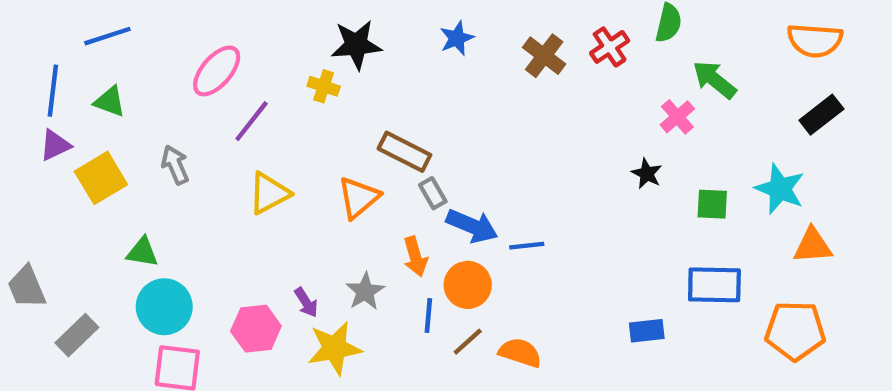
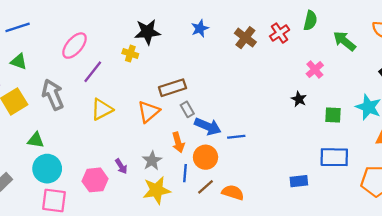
green arrow: (714, 80) -> (344, 41), moved
brown rectangle: (404, 152) -> (172, 88), turned -45
gray arrow: (175, 165) -> (53, 95), size x1.5
yellow star: (335, 348) -> (157, 190), moved

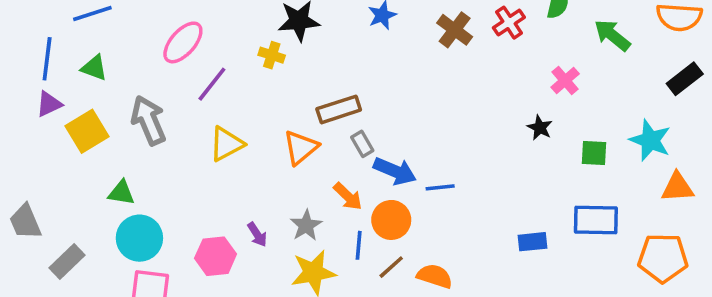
orange arrow: (178, 142) -> (348, 196), turned -30
blue rectangle: (299, 181) -> (533, 242), moved

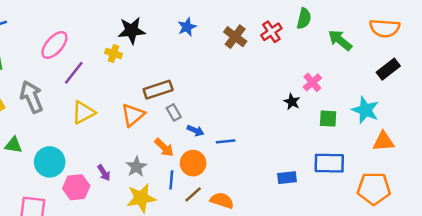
pink cross: (565, 80) -> (312, 82), moved
blue arrow: (395, 171) -> (195, 131), size x0.6
cyan circle: (139, 238) -> (50, 162), moved

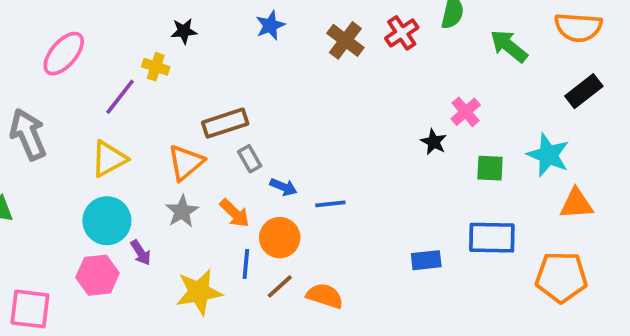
black star: (132, 31) -> (184, 31), size x0.6
purple line: (74, 73) -> (120, 97), moved
cyan circle: (50, 162) -> (107, 221), moved
gray star: (136, 167) -> (182, 211), moved

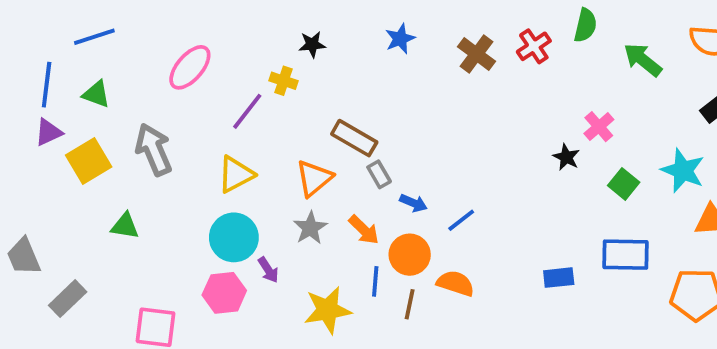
brown rectangle: (225, 123) -> (354, 138), turned 48
green square: (490, 168) -> (624, 184), turned 36
blue line: (330, 204) -> (461, 220), turned -32
brown line: (280, 286) -> (410, 304), turned -36
orange semicircle: (325, 296) -> (455, 283), moved

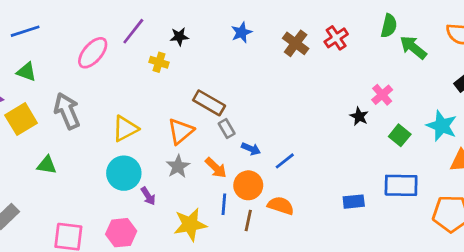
green semicircle: (585, 25) -> (389, 26), moved
purple line: (247, 111) -> (133, 31), moved
pink hexagon: (224, 293) -> (121, 233), moved

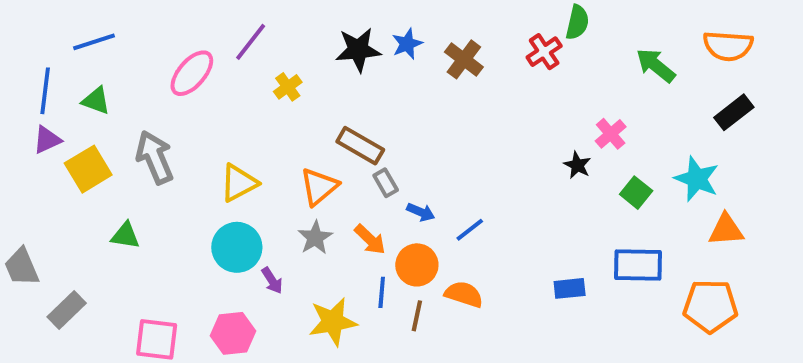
green semicircle: (389, 26) -> (577, 22), moved
black star: (179, 37) -> (358, 50), moved, size x1.6
brown cross: (296, 43) -> (464, 59), moved
yellow cross: (159, 62) -> (288, 87), turned 36

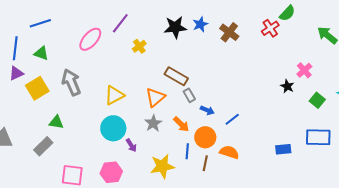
green semicircle: (577, 22) -> (287, 13), turned 30
gray rectangle: (67, 310) -> (43, 146), moved

